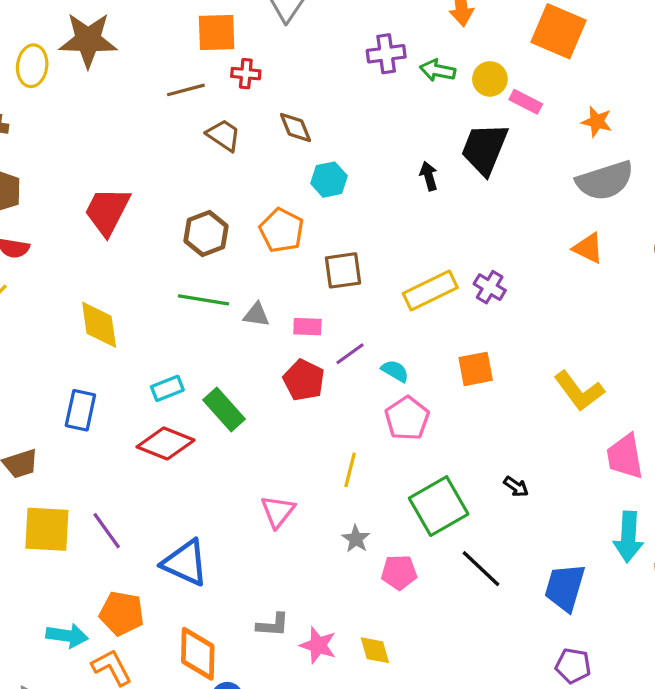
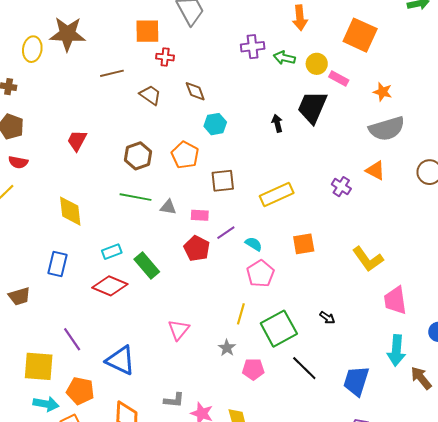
brown line: (186, 90) -> (112, 73), moved
red trapezoid: (107, 211) -> (77, 141), size x0.7
purple cross: (490, 287) -> (341, 187), moved
yellow line: (350, 470) -> (241, 314), moved
yellow square: (47, 529) -> (39, 366), moved

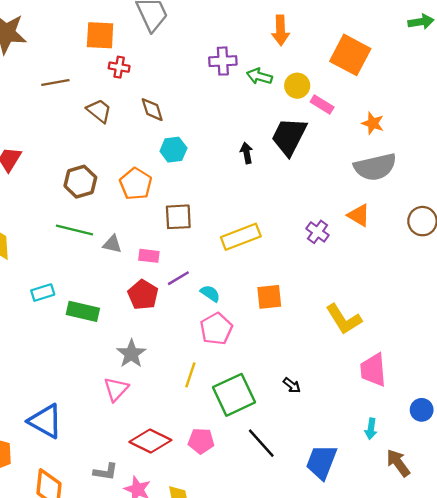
green rectangle: (147, 266) -> (83, 311), turned -40
red diamond: (110, 286) -> (150, 441), moved
gray star: (227, 348) -> (131, 354), moved, size x1.4
cyan arrow: (396, 350) -> (371, 429), size x0.6

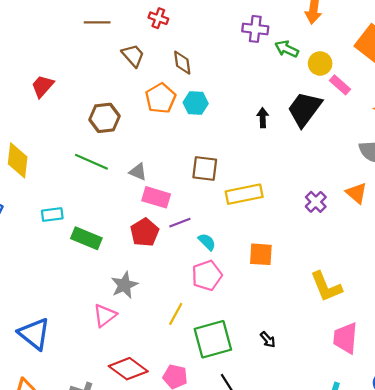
orange pentagon: (136, 184) -> (161, 98), moved
brown square: (178, 217) -> (205, 169), moved
gray triangle: (112, 244) -> (138, 172), moved
pink rectangle: (149, 256) -> (156, 197), size x1.4

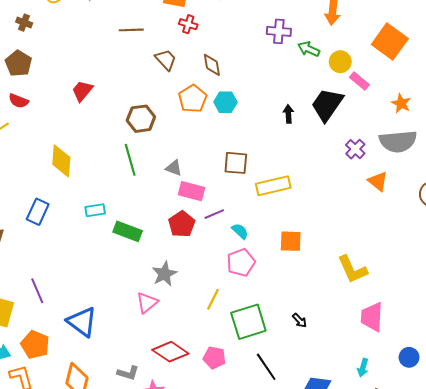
green line: (91, 162) -> (130, 160), turned 52
purple cross: (316, 202) -> (355, 149), moved

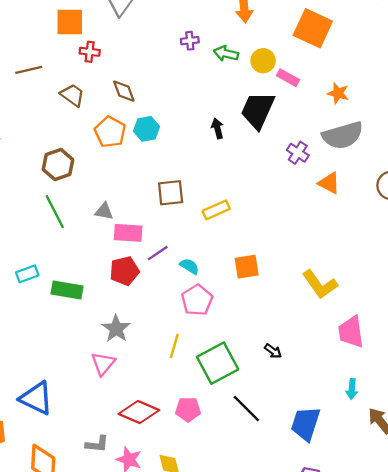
purple cross: (279, 31) -> (190, 41), size x0.7
yellow rectangle: (273, 186) -> (216, 210), size x0.7
red pentagon: (182, 224) -> (124, 271), turned 30

